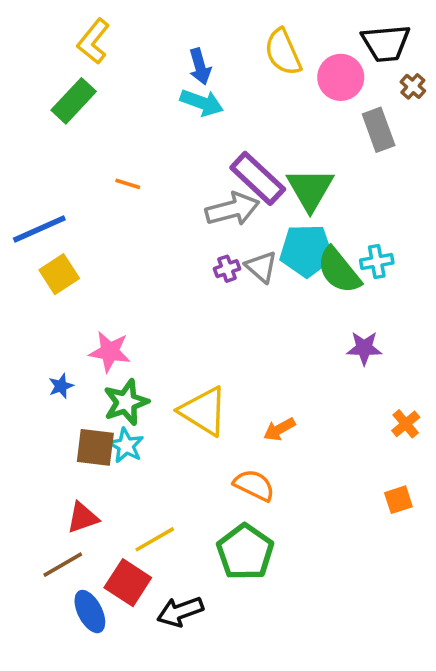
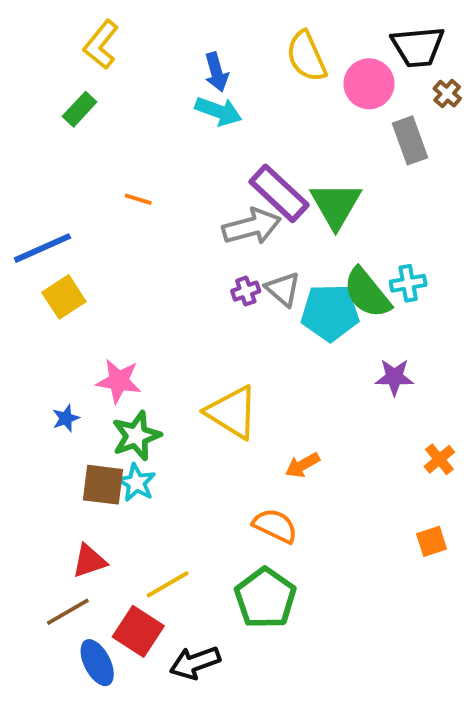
green rectangle: (74, 101) -> (80, 109), size x0.7
cyan pentagon: (306, 251) -> (330, 313), moved
yellow triangle: (204, 411) -> (232, 412), moved

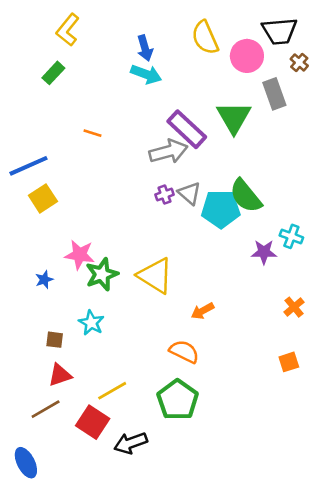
green triangle: (336, 205) -> (234, 117), moved
cyan cross: (408, 283) -> (291, 236), moved, turned 30
green star: (136, 436) -> (102, 274), moved
brown square: (103, 485) -> (55, 340), moved, size x0.6
blue ellipse: (97, 663) -> (26, 463), moved

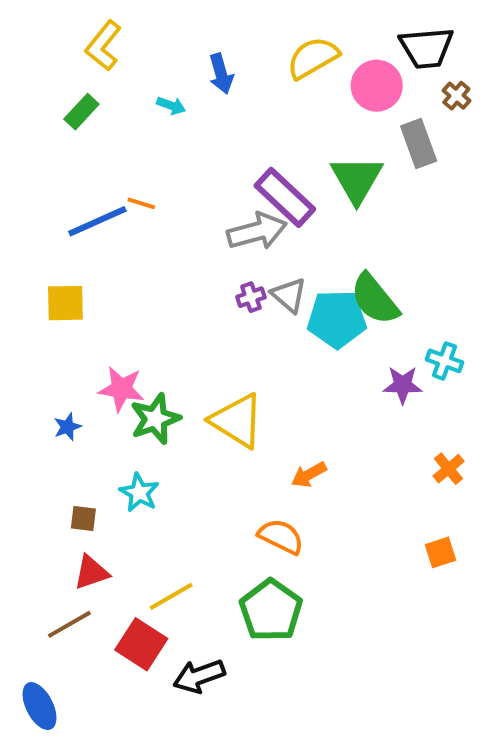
yellow semicircle: (205, 38) -> (313, 58), turned 84
cyan arrow: (146, 74) -> (171, 106), moved, size x0.6
blue line: (29, 166) -> (97, 221), moved
yellow square: (43, 198) -> (65, 303), turned 32

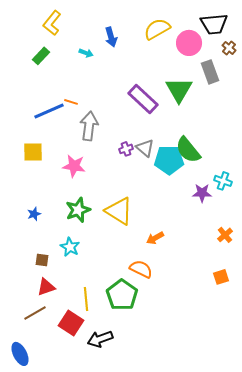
gray arrow: (257, 231) -> (89, 126), moved, turned -68
pink star: (121, 389) -> (74, 166), moved
yellow line: (171, 596) -> (86, 299), turned -65
green pentagon: (271, 610) -> (122, 295), moved

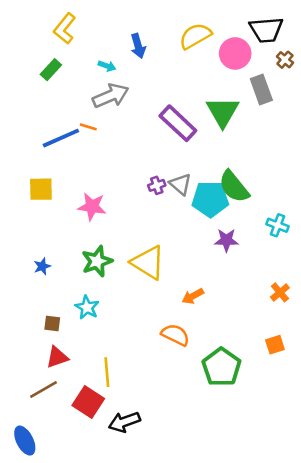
gray arrow: (89, 126) -> (111, 96), moved, turned 60
purple star: (202, 193) -> (226, 240), moved
green pentagon: (122, 295) -> (221, 367), moved

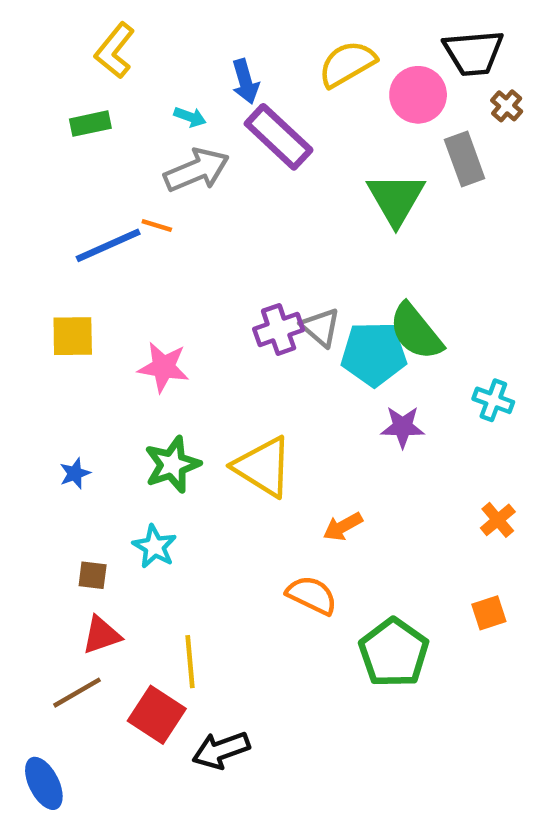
green rectangle: (51, 70) -> (90, 124), turned 35
purple rectangle: (178, 123) -> (279, 137), moved
purple cross: (157, 185) -> (279, 329), size x1.5

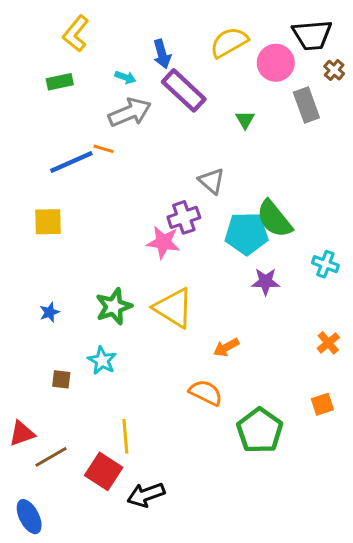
green triangle: (396, 199) -> (245, 120), moved, size x0.5
gray triangle: (321, 327) -> (212, 181), moved
pink star: (163, 367) -> (163, 242), moved
red triangle: (101, 635) -> (22, 433), moved

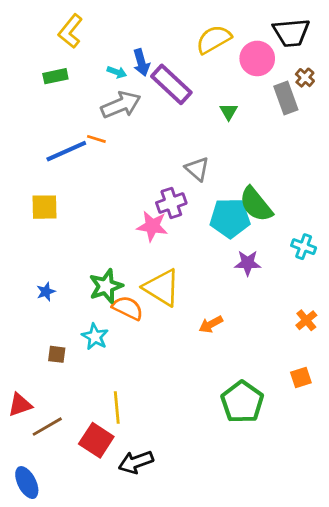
blue arrow: (162, 54) -> (141, 63), moved
brown cross: (334, 70) -> (305, 78), moved
orange semicircle: (206, 393) -> (128, 308), moved

